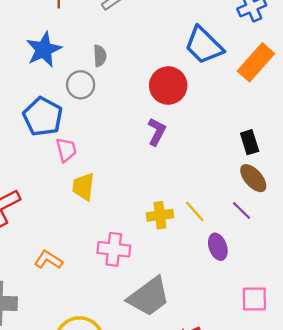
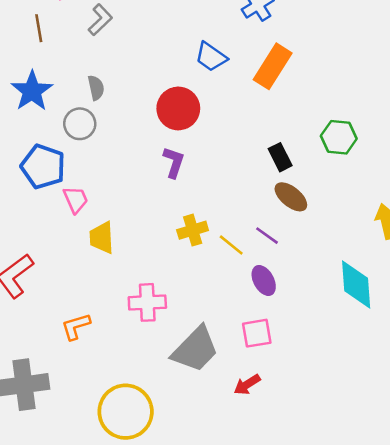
blue trapezoid: (204, 45) -> (211, 57), size x0.7
purple line: (242, 210) -> (267, 236), moved
yellow cross: (160, 215) -> (193, 230), moved
orange L-shape: (48, 260) -> (76, 326), turned -40
pink square: (254, 299) -> (257, 333), moved

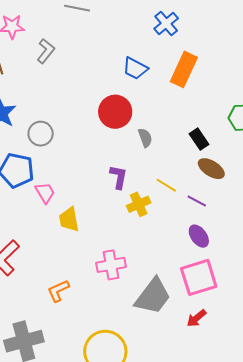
gray semicircle: (96, 88) -> (145, 138), moved
purple L-shape: (174, 162) -> (119, 177), moved
yellow line: (231, 245) -> (166, 185), moved
pink square: (257, 333) -> (199, 277), size x1.5

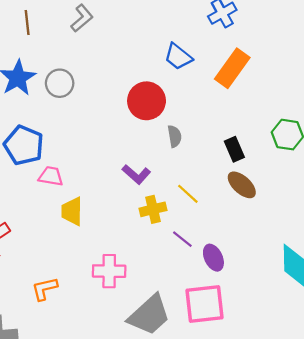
gray circle: (41, 134) -> (60, 83), moved
purple L-shape: (119, 177) -> (136, 174), turned 110
pink trapezoid: (45, 193) -> (51, 176), turned -60
purple line: (197, 201) -> (182, 239), moved

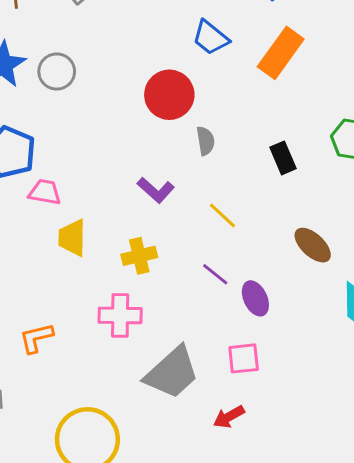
brown ellipse: (242, 185) -> (313, 245), moved
yellow cross: (153, 209) -> (139, 256), moved
pink square: (204, 304) -> (244, 358), size x0.6

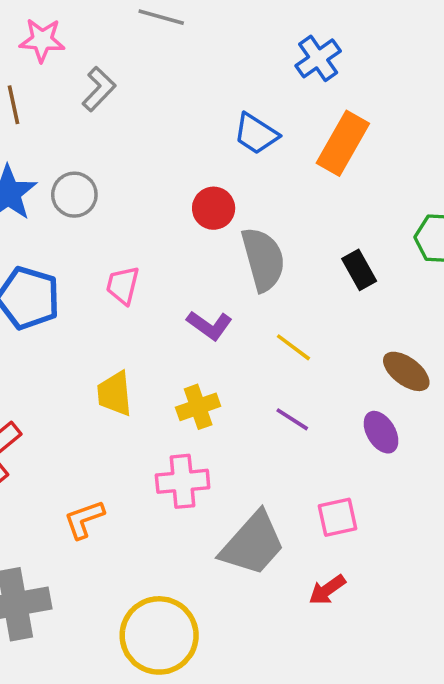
red circle: (169, 95) -> (214, 208), size x0.7
gray semicircle: (205, 141) -> (263, 259), size x1.8
pink trapezoid: (45, 192) -> (123, 285), moved, turned -80
purple ellipse: (255, 298) -> (381, 432), moved

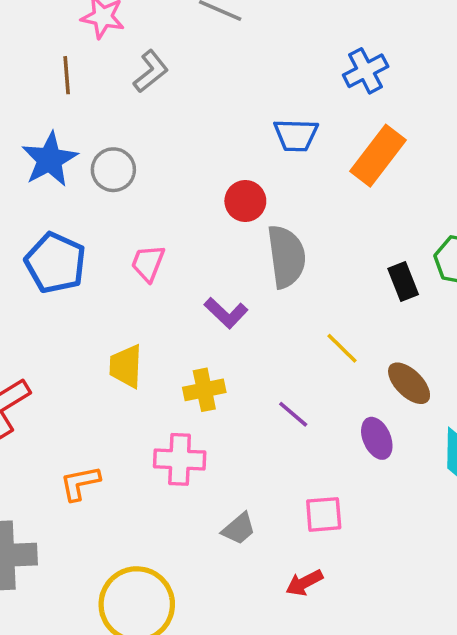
blue trapezoid: (256, 134) -> (296, 135), turned -39
black rectangle: (359, 270) -> (403, 282), moved
yellow line: (293, 347) -> (342, 348), moved
gray trapezoid: (253, 544) -> (239, 529), size x0.5

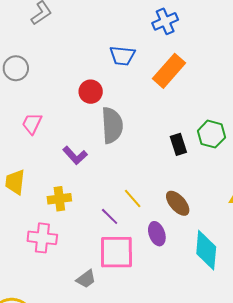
yellow line: (342, 348) -> (133, 199), moved
pink square: (324, 514) -> (116, 252), moved, size x1.6
gray trapezoid: (239, 529) -> (86, 279), moved

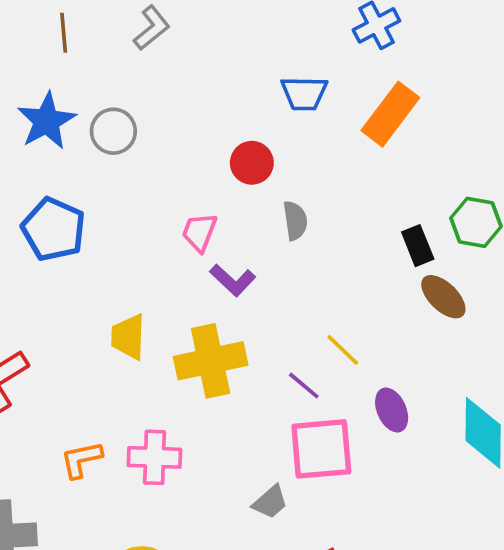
pink trapezoid: (32, 124) -> (199, 232), moved
gray semicircle: (112, 125) -> (295, 221), size x0.6
yellow cross: (59, 199) -> (211, 361), size x1.6
brown ellipse: (178, 203) -> (443, 297), moved
pink cross: (42, 238) -> (154, 457), moved

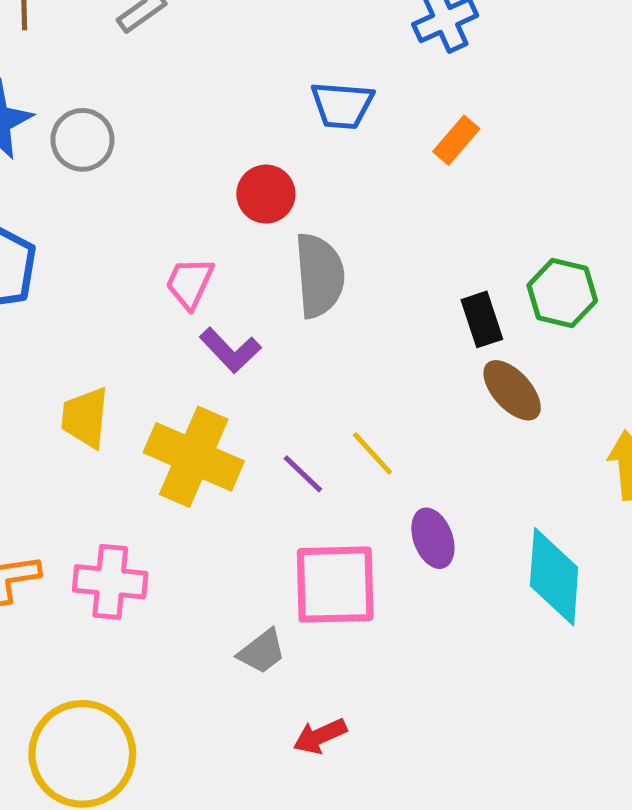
orange rectangle: (390, 114) -> (456, 140), size x0.6
gray semicircle: (295, 221) -> (319, 275), size x1.6
yellow cross: (211, 361) -> (194, 457), turned 32
purple line: (304, 386) -> (303, 474), moved

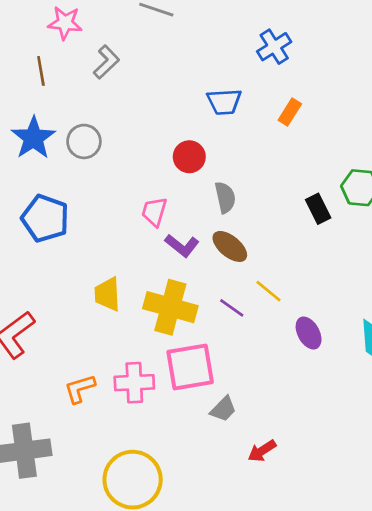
gray semicircle: (319, 275) -> (225, 197), size x0.7
brown ellipse: (512, 390) -> (230, 246), moved
pink square: (335, 585) -> (190, 367), moved

